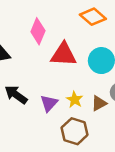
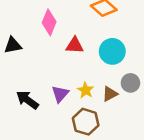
red triangle: (64, 54) -> (75, 45), size x0.7
black arrow: (16, 95) -> (27, 100), moved

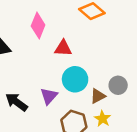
cyan circle: (112, 51) -> (75, 79), moved
yellow star: (86, 90) -> (103, 119), moved

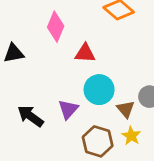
brown triangle: (98, 96) -> (126, 109), turned -42

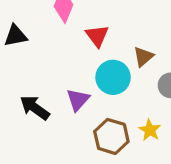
red triangle: (85, 53) -> (97, 36), turned 50
brown triangle: (126, 109) -> (143, 57), moved, turned 30

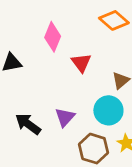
cyan circle: (113, 77) -> (108, 110), moved

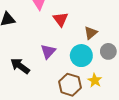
purple triangle: (65, 117) -> (48, 51), moved

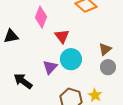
brown triangle: (91, 33) -> (105, 49), moved
cyan circle: (81, 56) -> (71, 59), moved

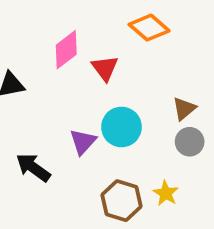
pink diamond: (41, 17) -> (66, 50), turned 30
red triangle: (62, 36) -> (105, 68), moved

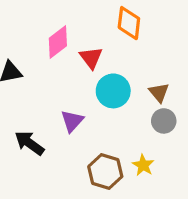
orange diamond: (149, 28) -> (129, 23), turned 56
brown triangle: (184, 109) -> (159, 93), turned -30
cyan circle: (122, 127) -> (113, 91), moved

